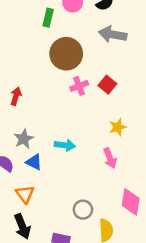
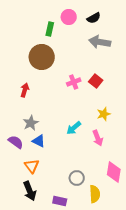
brown circle: (66, 54) -> (42, 57), moved
cyan arrow: (65, 145) -> (74, 128), moved, turned 133

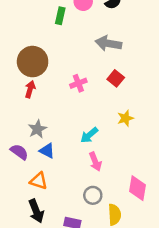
gray arrow: (100, 42) -> (108, 43), moved
brown circle: (42, 57) -> (33, 62), moved
pink cross: (74, 82) -> (78, 83), moved
pink arrow: (98, 138) -> (95, 162), moved
orange triangle: (32, 166) -> (39, 181), turned -35

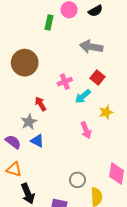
red arrow: (30, 89) -> (41, 104), moved, turned -48
cyan arrow: (89, 135) -> (83, 96), moved
pink arrow: (95, 162) -> (86, 130), moved
orange triangle: (39, 181) -> (14, 169), moved

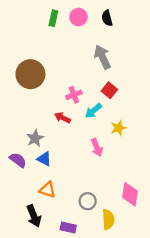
black semicircle: (95, 11) -> (107, 18), turned 104
green rectangle: (49, 22) -> (53, 18), moved
gray arrow: (91, 47) -> (103, 57), turned 55
red arrow: (41, 104) -> (62, 118), moved, turned -32
orange triangle: (14, 169) -> (48, 190), moved

